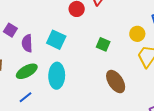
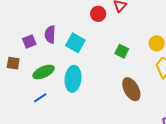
purple square: (10, 30) -> (29, 42), moved, turned 32
purple semicircle: (27, 43) -> (50, 34), moved

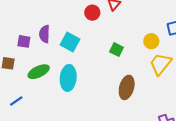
purple square: (29, 42) -> (24, 41), turned 32
brown ellipse: (131, 89) -> (127, 87), turned 45
blue line: (40, 98) -> (16, 101), moved

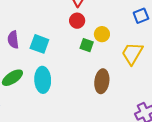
red circle: (92, 13) -> (77, 21), moved
yellow circle: (151, 41) -> (102, 34), moved

